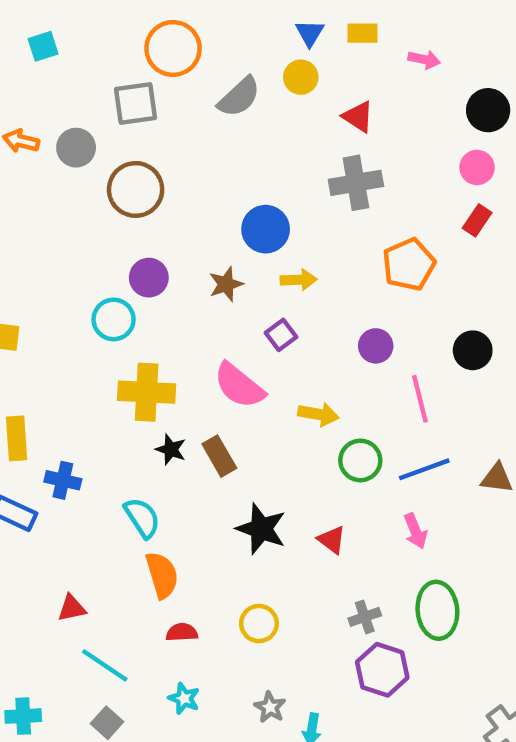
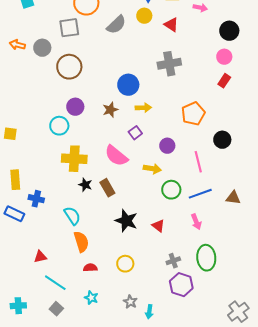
red triangle: (358, 117) -> (171, 25), moved
orange pentagon: (409, 264) -> (193, 114), moved
purple circle: (376, 346) -> (167, 146), moved

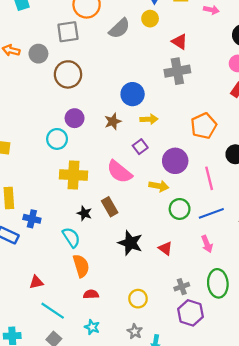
red triangle: (171, 25) -> (180, 42), moved
purple circle: (167, 146) -> (175, 161), size x1.5
black star: (85, 185) -> (84, 213), moved
yellow circle: (125, 264) -> (138, 299), moved

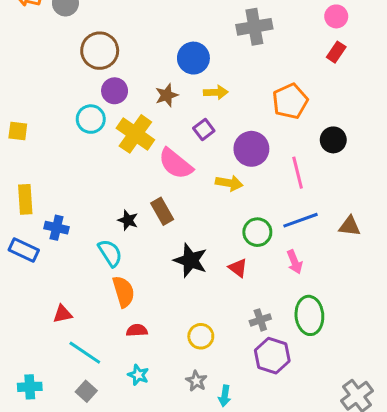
brown circle: (68, 74) -> (100, 51), moved
yellow cross: (73, 175) -> (135, 134), moved, turned 32
green circle: (180, 209) -> (257, 232), moved

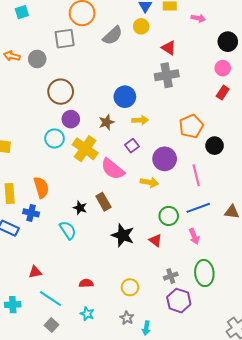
black circle: (333, 140) -> (215, 146), moved
orange semicircle: (123, 292) -> (41, 187), moved
cyan cross: (30, 387) -> (13, 305), moved

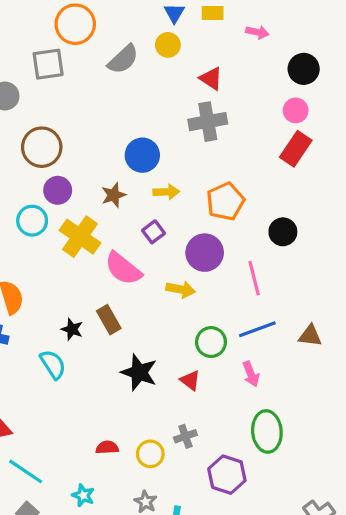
red rectangle: (223, 93) -> (296, 149), size x1.5
orange pentagon: (191, 126) -> (225, 201), moved
gray cross: (171, 276) -> (185, 436), moved
red semicircle: (86, 283) -> (107, 447), moved

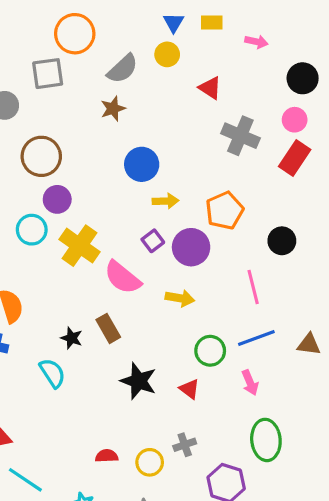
gray cross: (208, 122) -> (240, 136), moved, turned 33
brown star: (114, 195) -> (113, 109), moved
purple circle: (205, 253) -> (191, 247), moved

